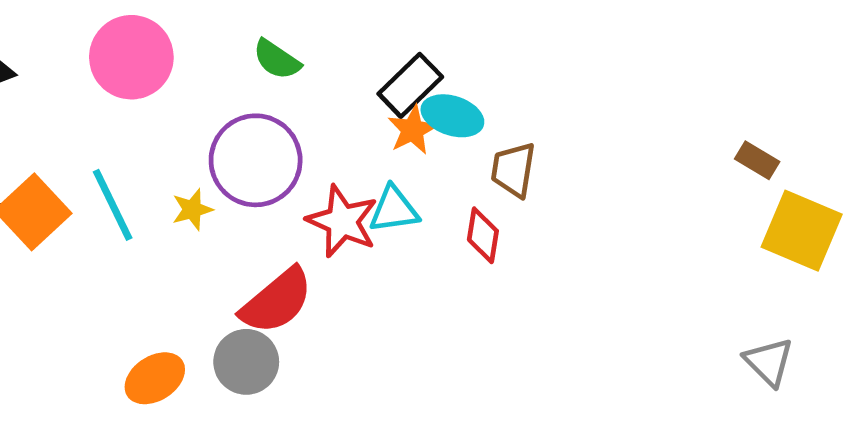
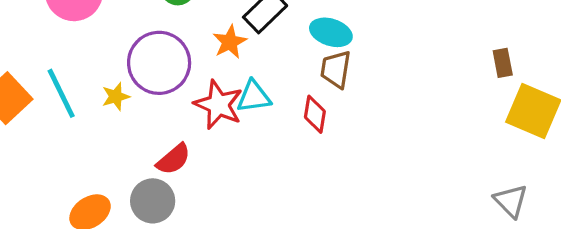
cyan ellipse: (452, 116) -> (331, 32), moved
orange star: (413, 130) -> (230, 42), moved
brown rectangle: (757, 160) -> (503, 63), turned 48
red semicircle: (277, 301) -> (174, 159), size x0.7

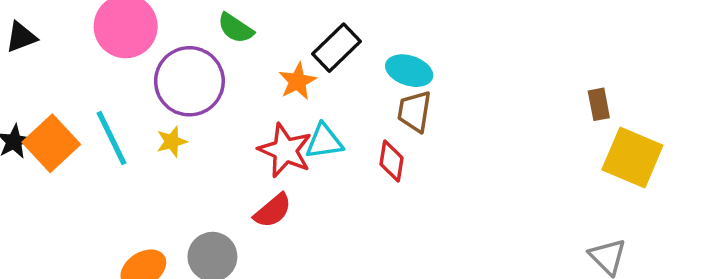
purple circle: (159, 63) -> (189, 81), moved
red semicircle: (174, 159) -> (273, 211), moved

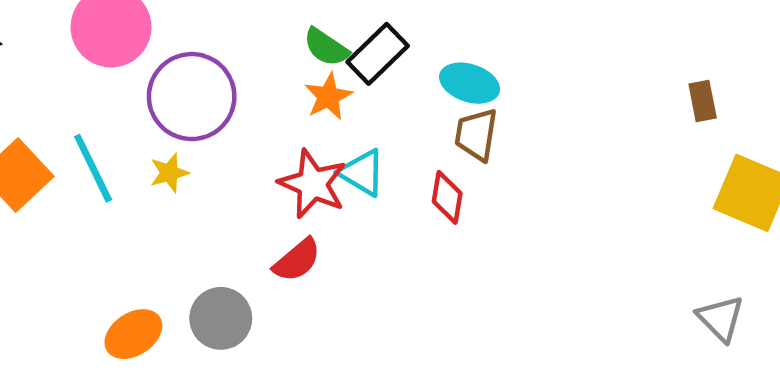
green semicircle: (235, 28) -> (326, 47), moved
brown rectangle: (599, 104) -> (703, 101), moved
cyan triangle: (324, 142) -> (362, 173), turned 39

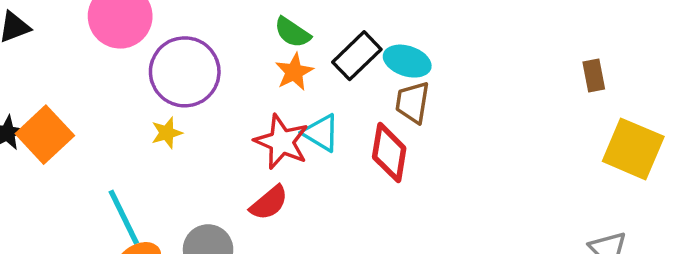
black rectangle: (378, 54) -> (357, 56), moved
cyan line: (93, 168) -> (124, 217), moved
red diamond: (447, 197) -> (389, 153), size x1.4

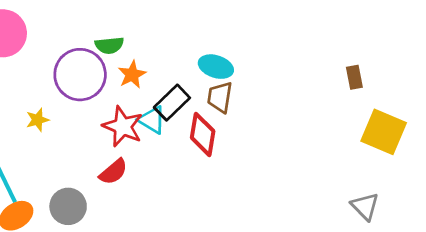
green semicircle: (292, 32) -> (109, 45), moved, turned -40
black rectangle: (357, 56) -> (172, 103), moved
purple circle: (185, 72) -> (80, 75), moved

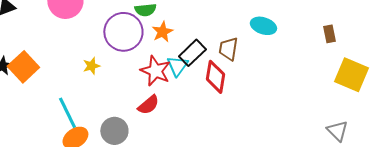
cyan ellipse: (216, 67) -> (263, 26), moved
cyan triangle: (152, 120) -> (177, 66), turned 35

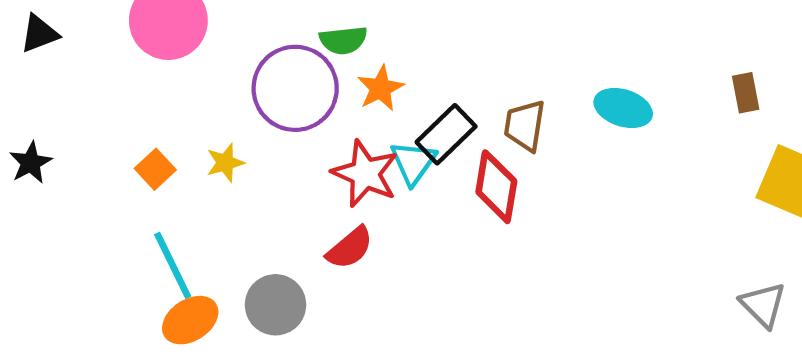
cyan ellipse: (263, 26) -> (623, 108), moved
orange square: (23, 67) -> (155, 169), moved, size x0.6

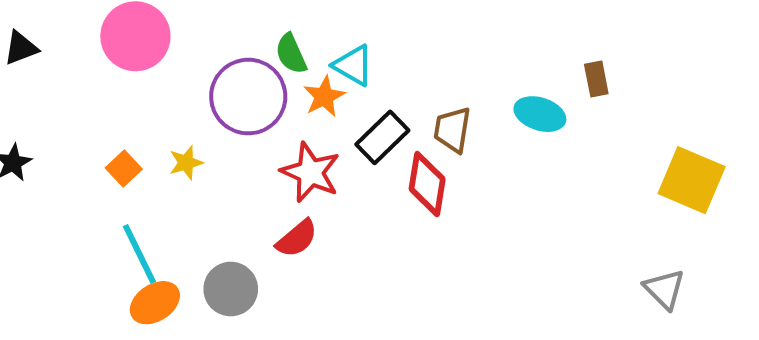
green semicircle: (343, 40) -> (291, 54), turned 72
brown rectangle: (746, 93) -> (596, 79), moved
cyan triangle: (413, 163) -> (353, 65), moved, turned -36

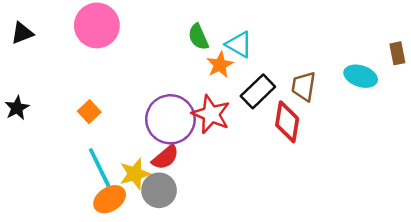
purple circle: (248, 97) -> (170, 119), moved
yellow star: (186, 163) -> (135, 174), moved, size x1.4
red semicircle: (297, 238) -> (165, 157), moved

